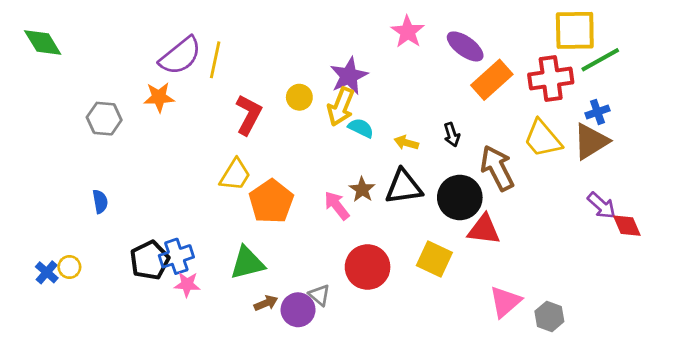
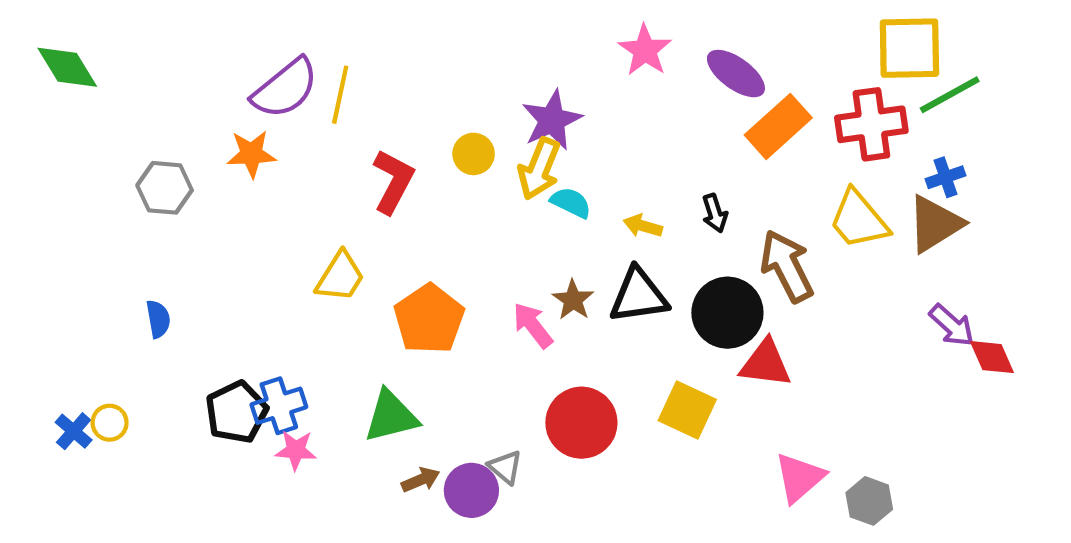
yellow trapezoid: (235, 175) -> (340, 277), moved

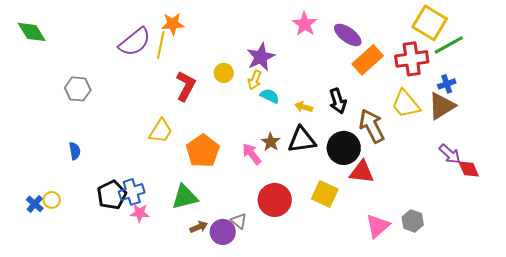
yellow square: (909, 48) -> (430, 23), turned 32
orange star: (251, 154) -> (173, 24), moved
yellow arrow: (539, 169) -> (255, 80), size x0.7
black arrow: (715, 213) -> (338, 101), size x1.4
gray hexagon: (869, 501) -> (413, 221), moved

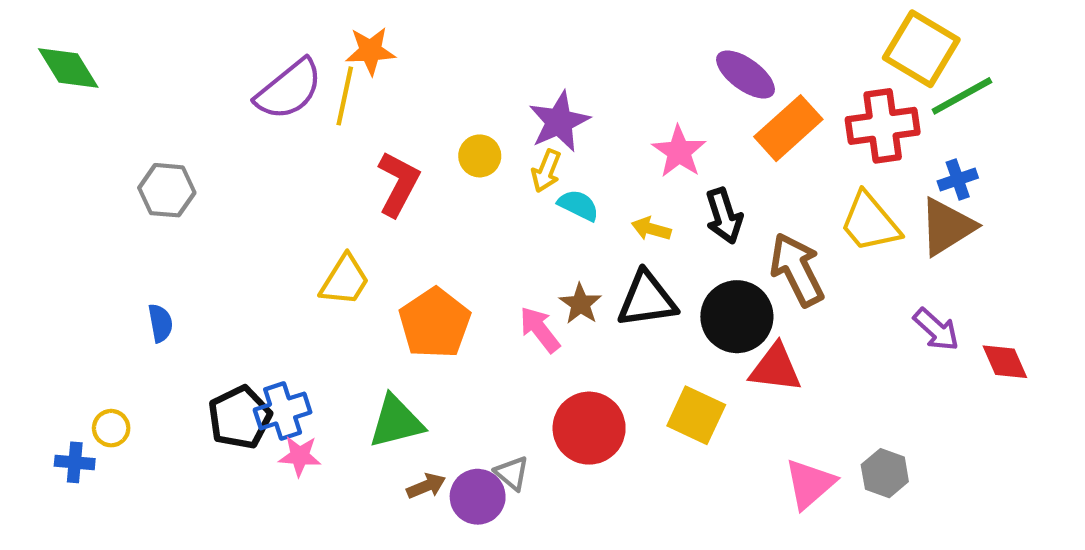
pink star: (305, 24) -> (679, 152), moved
purple arrow: (450, 154) -> (936, 330), moved
blue cross: (35, 204) -> (75, 462), moved, turned -36

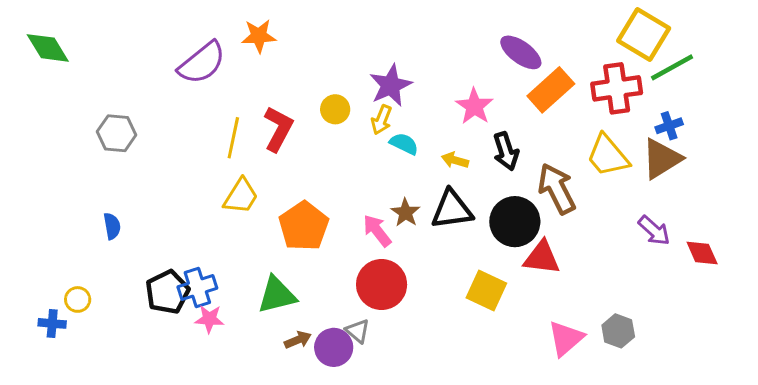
yellow line: (345, 96) -> (233, 138), moved
red circle: (589, 428) -> (382, 285), moved

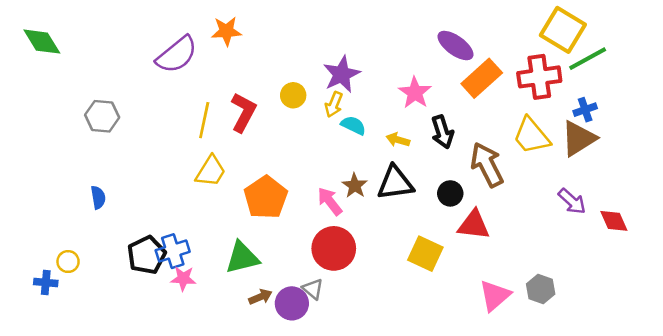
black circle: (515, 222) -> (450, 193), size x0.6

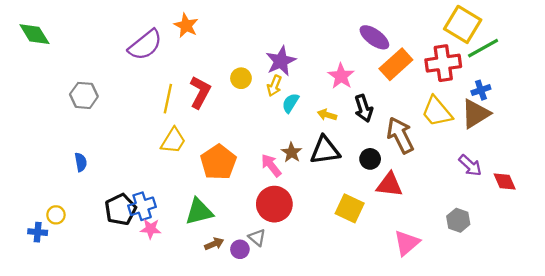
orange star: (226, 31) -> (186, 26), turned 30
cyan semicircle: (353, 125) -> (290, 103), turned -84
gray hexagon: (541, 289) -> (458, 220), moved
purple circle: (292, 303) -> (240, 249), size x0.7

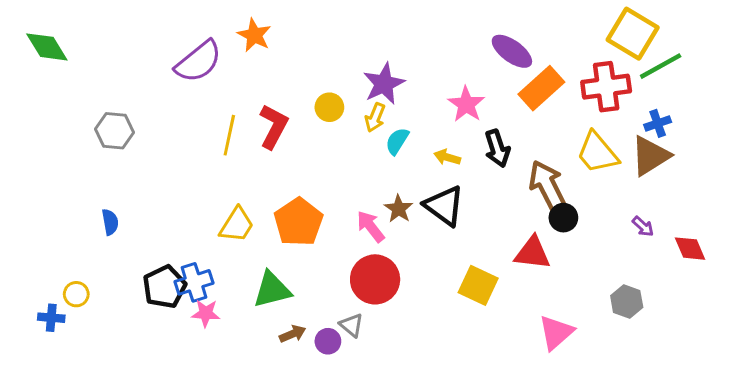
yellow trapezoid: (173, 141) -> (237, 225), moved
black triangle: (325, 150) -> (444, 206), turned 44
black circle: (370, 159) -> (563, 218), moved
purple arrow: (470, 165) -> (643, 226), size x0.7

